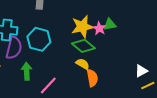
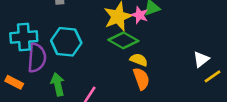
yellow semicircle: (83, 64) -> (139, 60), moved

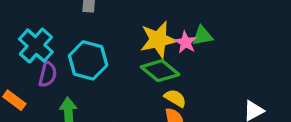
cyan cross: (24, 37) -> (36, 46), turned 36
purple semicircle: (37, 58) -> (48, 74), size x0.7

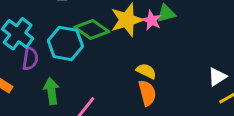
green diamond: (160, 71) -> (92, 29), moved

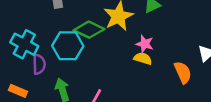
pink star: (152, 20) -> (145, 44), moved
orange semicircle: (147, 93) -> (183, 72), moved

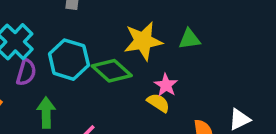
green diamond: (89, 30) -> (112, 71), moved

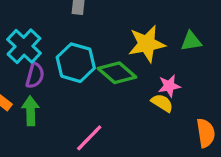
pink star: (166, 85) -> (169, 86), turned 30
green arrow: (46, 113) -> (31, 111), moved

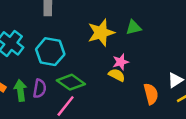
green diamond: (117, 73) -> (71, 82), moved
purple semicircle: (35, 75) -> (40, 89), moved

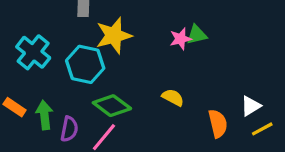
yellow star: (101, 33) -> (114, 35), moved
pink star: (121, 62) -> (181, 39), moved
purple semicircle: (40, 89) -> (69, 129), moved

